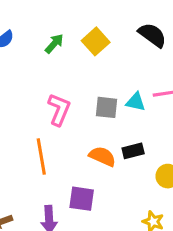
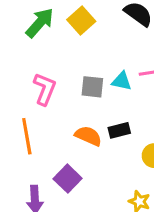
green arrow: (54, 44) -> (40, 23), size x1.5
purple square: (82, 199) -> (68, 179), turned 36

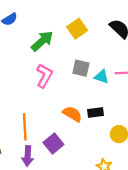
green arrow: (40, 23) -> (42, 41), moved
gray square: (92, 87) -> (81, 68), moved
orange line: (27, 136) -> (25, 127), moved

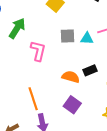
green arrow: (42, 41) -> (17, 28), moved
purple square: (53, 143) -> (72, 105), moved

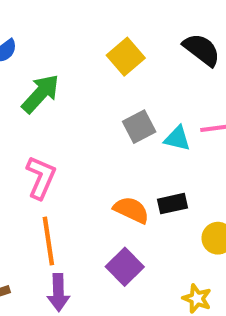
gray square: (67, 36) -> (139, 127), turned -35
pink L-shape: (38, 51) -> (41, 177), moved

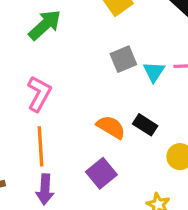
cyan triangle: (177, 138) -> (154, 72), turned 45
black rectangle: (172, 204) -> (145, 125), turned 40

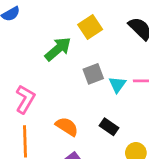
green arrow: (45, 25) -> (58, 49), moved
orange semicircle: (111, 127) -> (67, 126), moved

